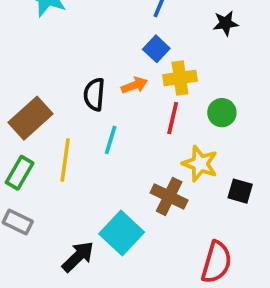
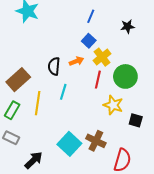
yellow cross: (180, 78) -> (102, 57), turned -30
green circle: (222, 113) -> (125, 76), size x1.5
brown cross: (169, 196) -> (96, 141), moved
black arrow: (78, 257) -> (34, 160), moved

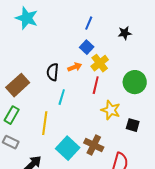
green circle: (125, 76) -> (135, 82), moved
yellow line: (38, 103) -> (45, 123), moved

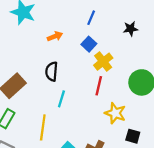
orange arrow: (75, 67) -> (55, 36), moved
black square: (133, 125) -> (133, 136), moved

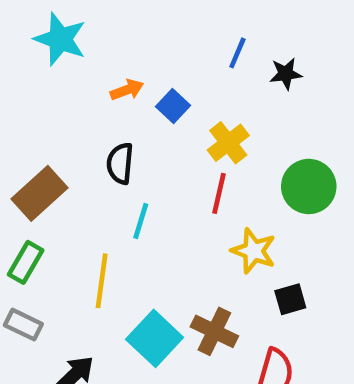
blue line: (91, 18) -> (237, 53), moved
blue square: (89, 44) -> (173, 106), moved
black square: (133, 136) -> (290, 299), turned -32

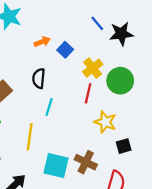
blue line: (237, 53) -> (97, 23), turned -63
black star: (286, 74) -> (121, 34), size x1.5
green circle: (309, 186) -> (120, 81), moved
cyan square: (155, 338) -> (56, 166), turned -30

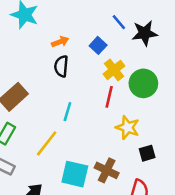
blue square: (65, 50) -> (98, 45), moved
black semicircle: (39, 78) -> (61, 66), moved
yellow line: (30, 137) -> (47, 143), turned 30

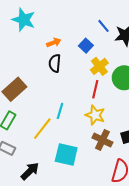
cyan line: (67, 112) -> (60, 111), moved
yellow star: (127, 127) -> (95, 115), moved
brown cross: (107, 170) -> (102, 140), moved

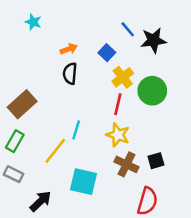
cyan star: (24, 20) -> (33, 22), size x0.6

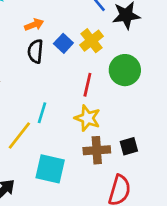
blue square: (107, 53) -> (63, 43), moved
yellow cross: (123, 77) -> (91, 41), moved
brown cross: (126, 164) -> (97, 150), turned -30

